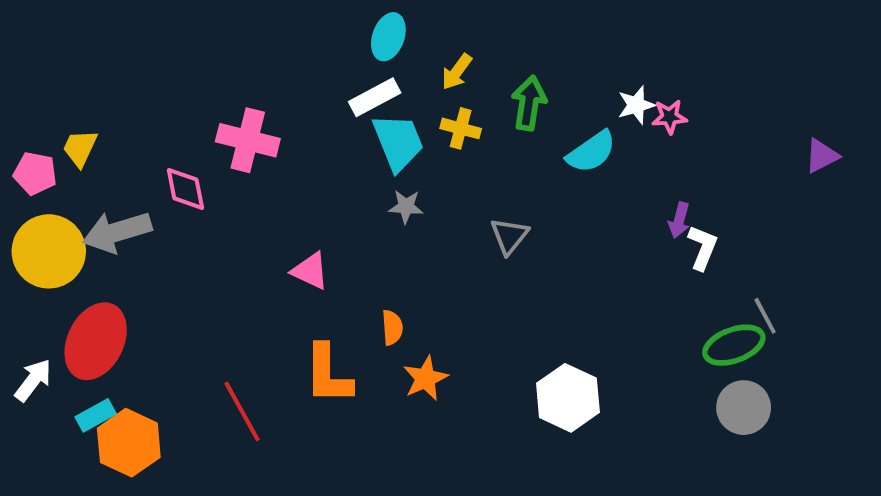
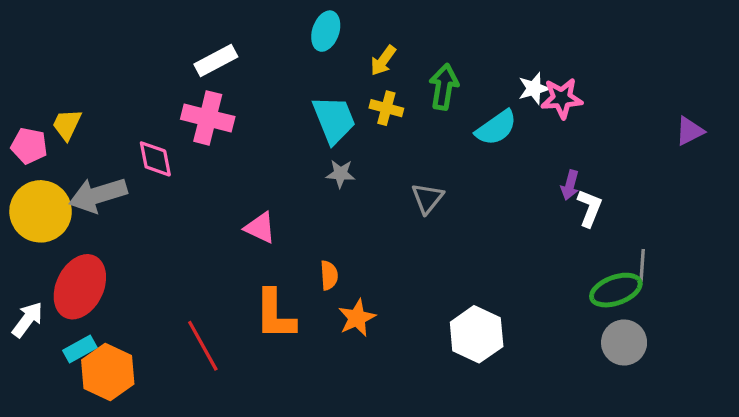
white rectangle: (375, 97) -> (216, 61), moved
pink star: (669, 117) -> (562, 98), size x1.4
gray line: (765, 316) -> (642, 265), turned 32

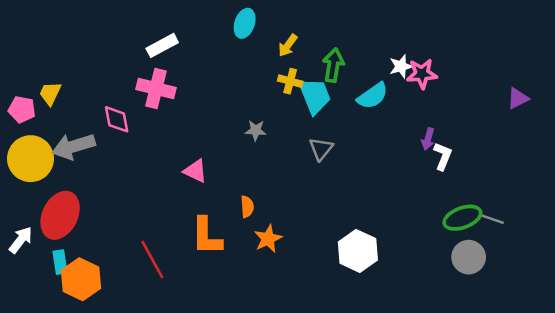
cyan trapezoid: (334, 120) -> (315, 96), moved
gray line: (642, 265) -> (492, 219), moved, turned -75
cyan rectangle: (80, 349) -> (60, 262), turned -70

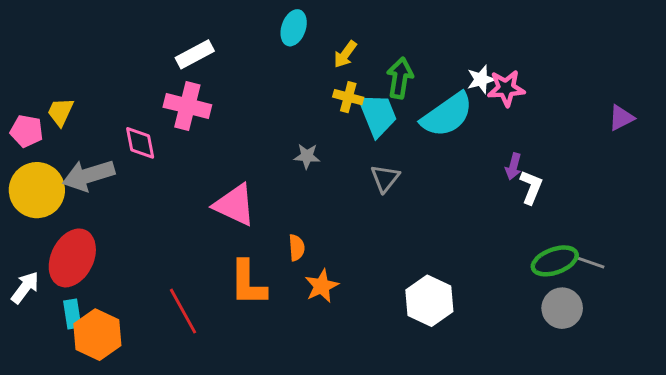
cyan semicircle: (373, 96) -> (447, 115), size x1.4
pink triangle: (195, 171) -> (235, 205), size x1.5

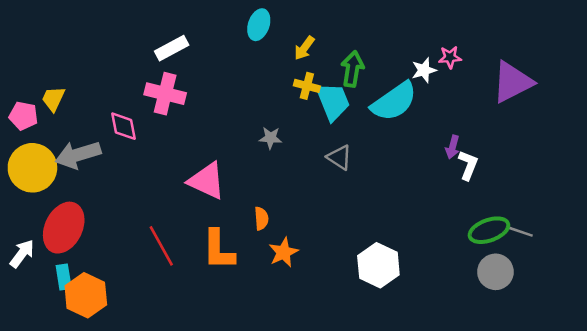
pink star: (506, 88) -> (450, 57), moved, size x0.7
purple triangle: (621, 118) -> (512, 82), moved, size x1.8
gray triangle: (385, 178) -> (339, 157), turned -36
red line: (183, 311) -> (161, 246), moved

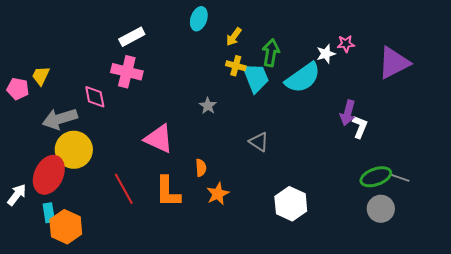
gray star: (270, 138) -> (208, 106), turned 30
purple arrow: (453, 147) -> (348, 113), size x1.4
gray triangle: (339, 157) -> (259, 142), moved
yellow circle: (32, 168) -> (74, 150), moved

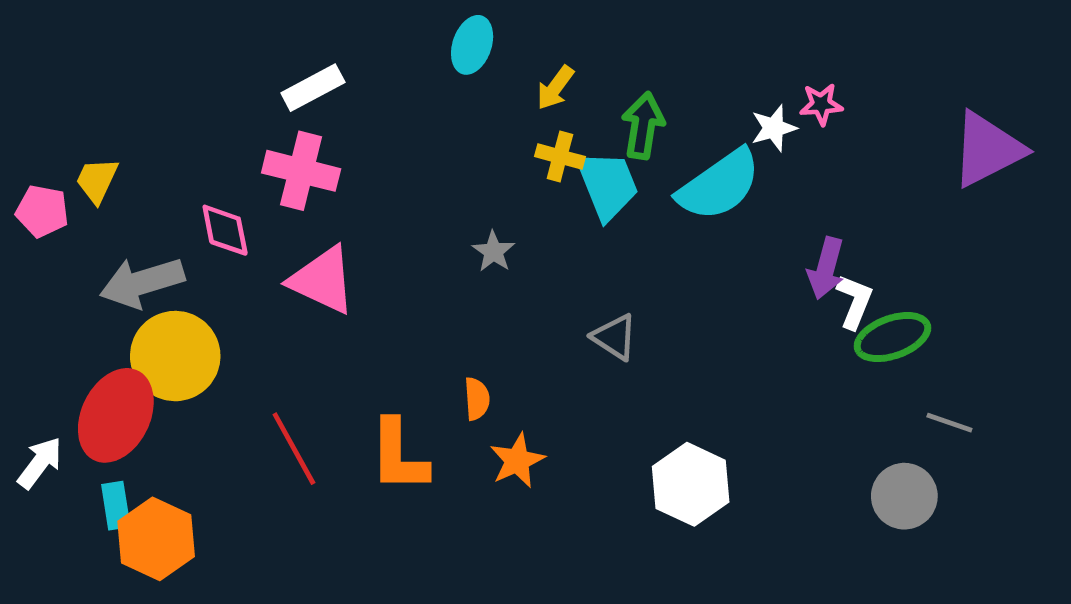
purple triangle: (394, 63) -> (987, 149), moved
pink triangle: (159, 139) -> (322, 280), moved
green ellipse: (376, 177) -> (892, 337), moved

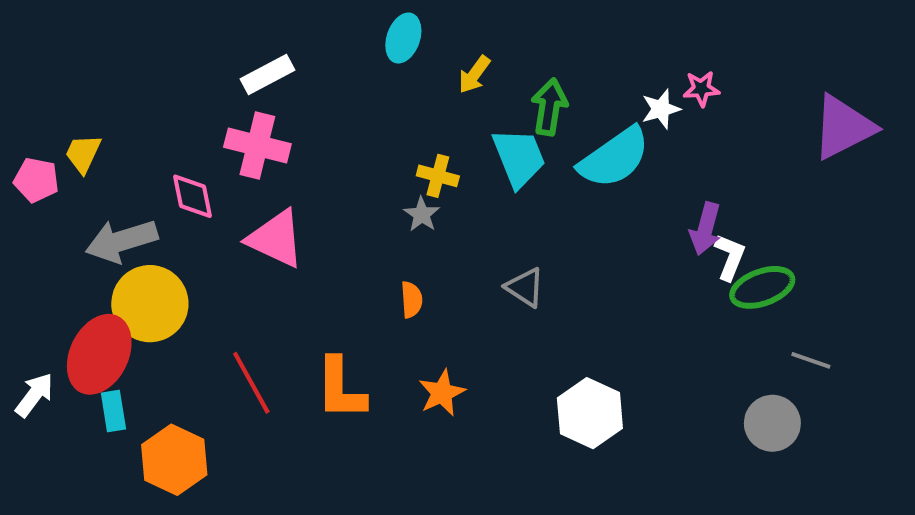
yellow cross: (560, 157) -> (438, 176), moved
orange semicircle: (477, 399) -> (411, 300), moved
cyan rectangle: (116, 506) -> (113, 411), moved
orange hexagon: (156, 539) -> (174, 460), moved

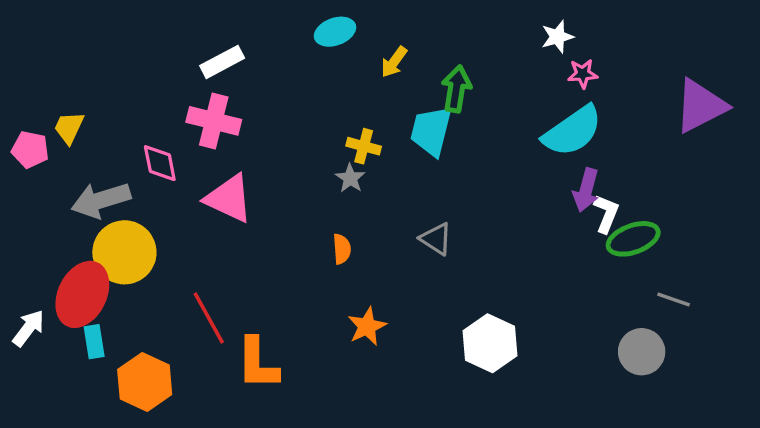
cyan ellipse: (403, 38) -> (335, 32), turned 51
white star: (661, 109) -> (557, 37), moved
cyan trapezoid: (519, 158) -> (431, 131), turned -144
cyan semicircle: (614, 158) -> (573, 131), moved
orange L-shape: (341, 389) -> (258, 363), moved

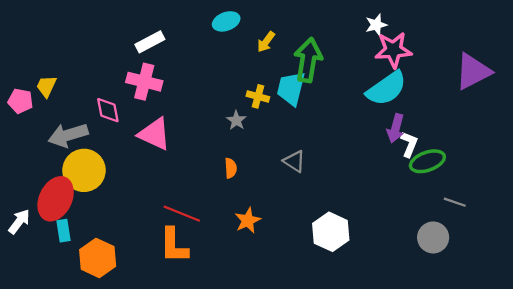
pink star: (583, 74) -> (393, 50), size x1.8
green arrow: (456, 89) -> (308, 60), size x1.4
yellow cross: (364, 146) -> (258, 96), moved
red line: (209, 318) -> (182, 214), moved, turned -39

